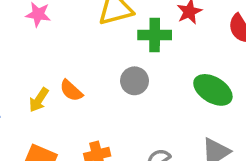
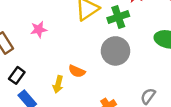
gray circle: (135, 81) -> (115, 51), size x1.5

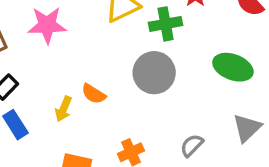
pink star: (39, 30) -> (47, 25), size x1.5

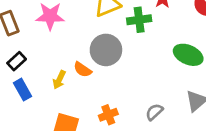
gray circle: (154, 73) -> (106, 50), moved

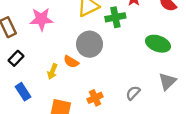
blue rectangle: (23, 90) -> (23, 92), moved

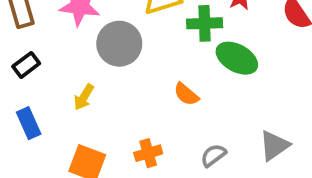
gray circle: (90, 44) -> (119, 44), moved
green ellipse: (158, 44) -> (237, 58), moved
orange semicircle: (71, 62) -> (186, 94), moved

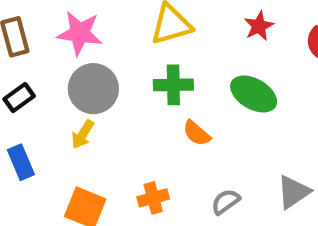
green cross: (205, 23) -> (173, 85), moved
gray circle: (119, 44) -> (93, 89), moved

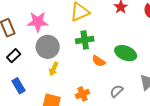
green ellipse: (254, 94) -> (126, 53), moved
yellow arrow: (83, 134) -> (54, 69), moved

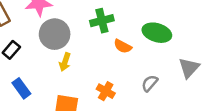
orange cross: (82, 94) -> (106, 91), turned -32

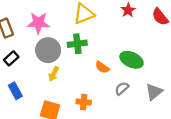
green cross: (102, 21) -> (77, 44), moved
gray semicircle: (150, 83) -> (122, 88), moved
orange cross: (106, 91) -> (84, 102), turned -32

